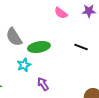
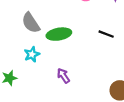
cyan star: (24, 65) -> (32, 54), moved

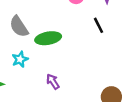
black line: (106, 34) -> (99, 25), moved, turned 42

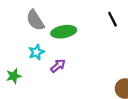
purple arrow: (53, 82) -> (58, 66), moved, turned 84

